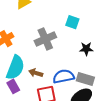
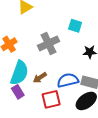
brown arrow: (36, 73) -> (40, 78), turned -48

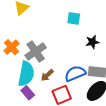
gray cross: (49, 43) -> (36, 51), moved

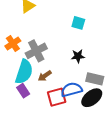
black star: (92, 42) -> (78, 56), moved
blue semicircle: (75, 73) -> (71, 90), moved

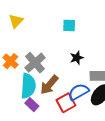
brown arrow: (45, 76) -> (49, 85), size x1.5

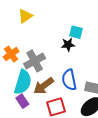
black star: (77, 58) -> (68, 45), moved
blue semicircle: (79, 92) -> (69, 80), moved, turned -85

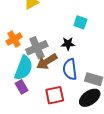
black star: (68, 45) -> (68, 44), moved
brown arrow: (44, 86) -> (47, 62), moved

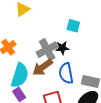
gray cross: (37, 48) -> (47, 50), moved

